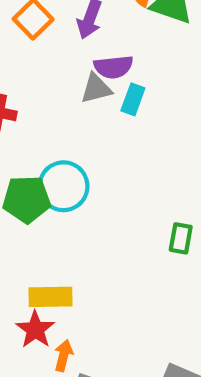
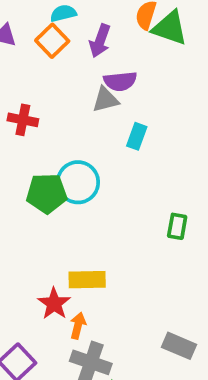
cyan rectangle: (133, 99) -> (137, 136), moved
yellow rectangle: (51, 297) -> (87, 280), moved

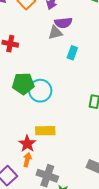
cyan circle: (78, 182) -> (40, 91), moved
orange arrow: (78, 326) -> (27, 160), moved

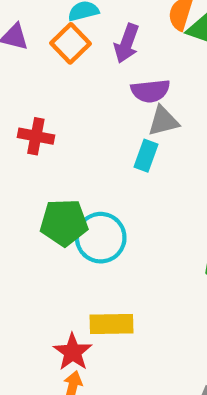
gray triangle: (55, 33) -> (163, 121), moved
cyan rectangle: (72, 53) -> (146, 156), moved

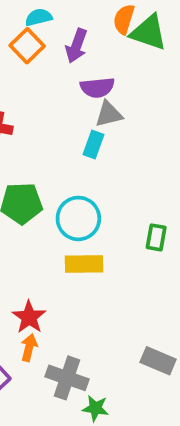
cyan circle: (101, 238) -> (78, 218), moved
yellow rectangle: (111, 324) -> (84, 264), moved

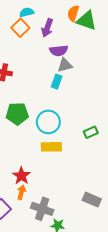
green rectangle: (156, 237) -> (91, 132), turned 56

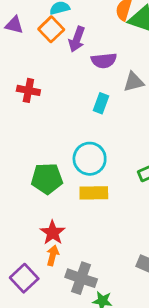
purple arrow: (47, 28) -> (77, 39), moved
gray triangle: (65, 65) -> (134, 82), moved
green pentagon: (17, 114) -> (47, 179), moved

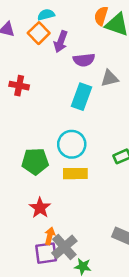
cyan rectangle: (101, 103) -> (82, 97), size x1.5
orange arrow: (53, 255) -> (50, 236), moved
purple square: (24, 278) -> (46, 253), moved, turned 35
gray cross: (81, 278) -> (64, 247), turned 30

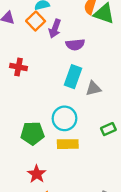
gray triangle: (110, 78) -> (93, 88), moved

